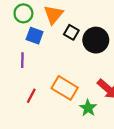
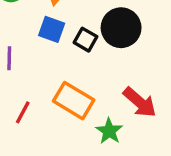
black square: (71, 32) -> (85, 40), moved
blue square: (35, 36) -> (52, 29), moved

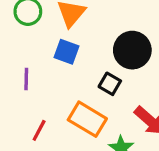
black square: (85, 40) -> (110, 84), moved

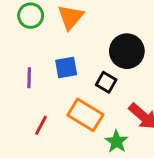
blue square: (66, 52) -> (66, 67), moved, turned -30

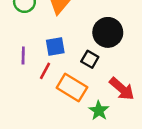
red line: (41, 125) -> (45, 71), moved

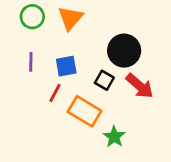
purple line: (23, 55) -> (31, 62), moved
red arrow: (122, 89) -> (140, 86), moved

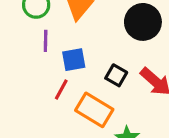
black circle: (124, 51) -> (143, 22), moved
purple line: (31, 62) -> (46, 41), moved

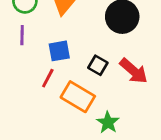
purple line: (46, 41) -> (22, 35), moved

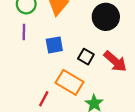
red line: (48, 78) -> (44, 99), moved

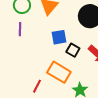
blue square: (54, 45) -> (59, 37), moved

